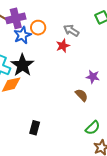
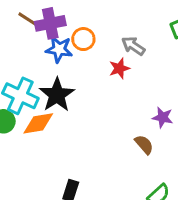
blue star: (22, 35) -> (59, 49), turned 30

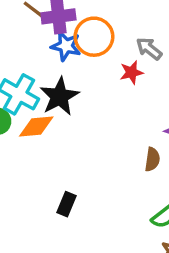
orange circle: (83, 39) -> (94, 37), size x1.5
brown semicircle: (144, 144) -> (152, 159), turned 45

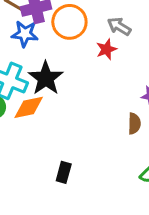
blue star: (66, 46) -> (25, 34), moved

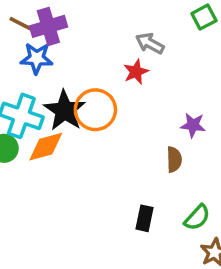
orange circle: (69, 22) -> (95, 110), moved
black rectangle: (64, 172) -> (145, 218), moved

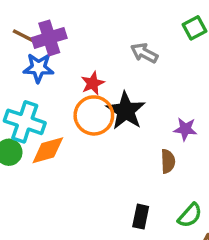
red star: (136, 72) -> (93, 83), moved
black star: (65, 110) -> (126, 111), moved

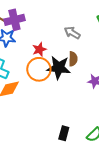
black star: (126, 111) -> (59, 68), turned -30
brown semicircle: (168, 161) -> (73, 59), moved

